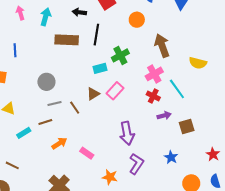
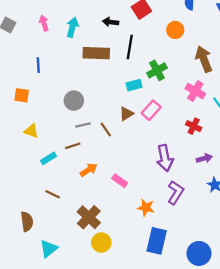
pink cross: (154, 74) -> (195, 91), turned -30
red cross: (153, 96) -> (194, 126), moved
purple arrow: (164, 116) -> (204, 158), moved
brown line: (12, 165) -> (53, 194), moved

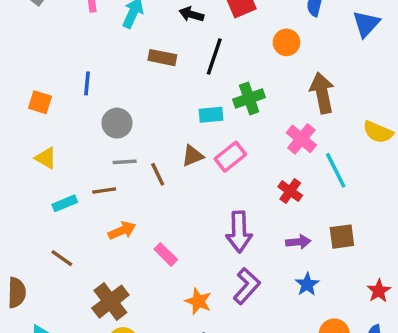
brown rectangle: (96, 53) -> (162, 58), size x0.7
blue line: (38, 65) -> (87, 83), moved

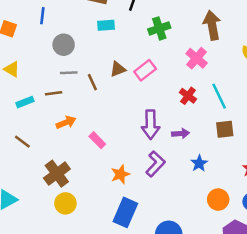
cyan rectangle: (211, 115) -> (106, 25), moved
cyan line: (336, 170) -> (219, 96), moved
purple arrow: (298, 242) -> (181, 133), moved
orange star: (198, 301) -> (120, 174), turned 30

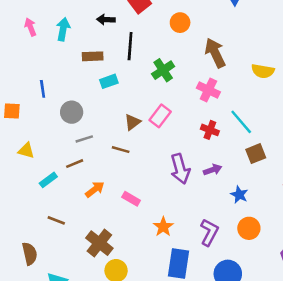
brown line: (92, 82) -> (121, 150), moved, turned -35
purple L-shape: (155, 164) -> (209, 232), moved
orange circle: (218, 200) -> (249, 228), moved

